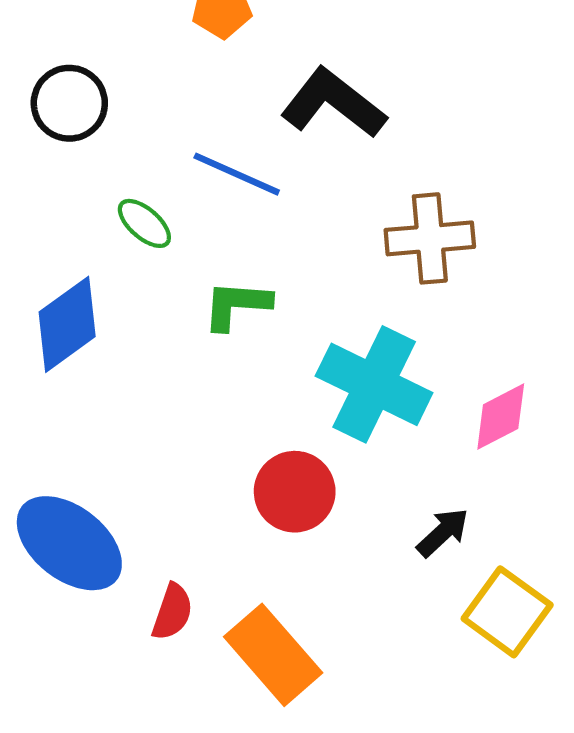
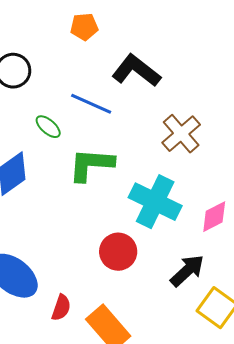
brown cross: (430, 238) -> (181, 134), turned -36
green L-shape: (237, 305) -> (91, 165), size x1.4
black arrow: (443, 532) -> (187, 271), size x1.4

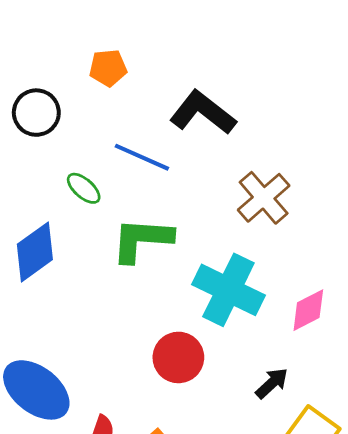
orange pentagon: (84, 27) -> (108, 68), moved
black arrow: (187, 271) -> (272, 383), size x0.7

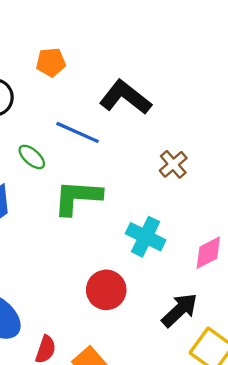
brown cross: (264, 198) -> (173, 164), size x0.7
cyan cross: (228, 290) -> (146, 237), size x0.7
black arrow: (272, 383) -> (180, 310), size x1.4

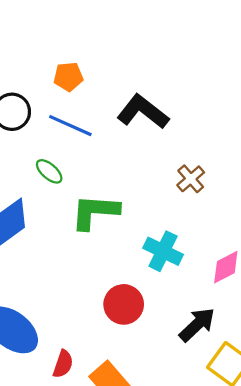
blue line: (78, 132) -> (70, 126), moved

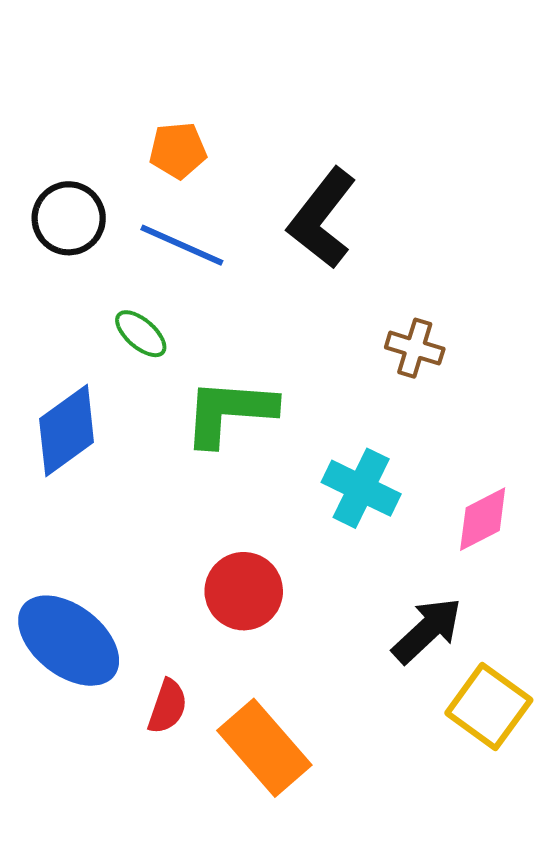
black L-shape: (143, 112) -> (322, 218), turned -90
brown cross: (191, 179) -> (415, 348), turned -32
red circle: (124, 304) -> (244, 591), moved

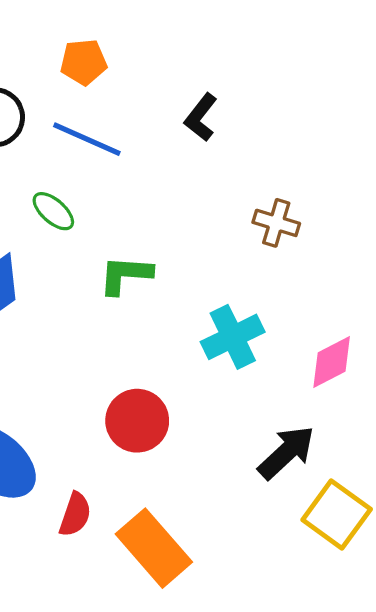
black L-shape: (322, 218) -> (201, 117), size x0.6
green L-shape: (229, 412) -> (125, 275), size x0.7
cyan cross: (361, 488) -> (233, 337), turned 38

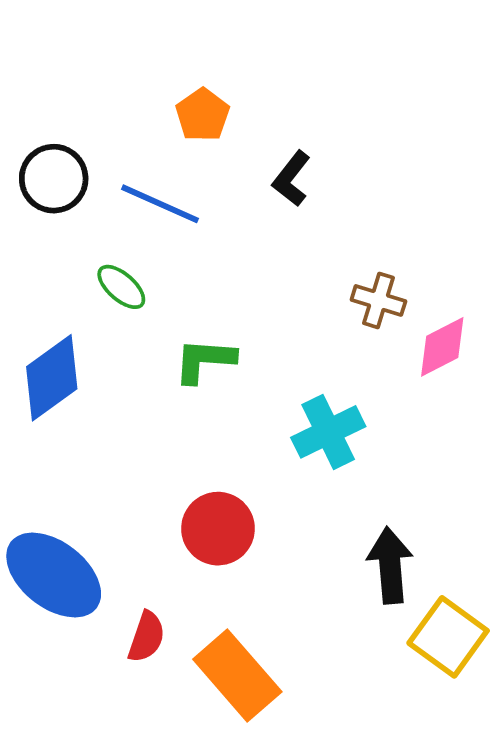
orange pentagon: (84, 62) -> (203, 115), moved, turned -30
pink diamond: (332, 362) -> (442, 347), moved
black arrow: (286, 452) -> (390, 565), turned -52

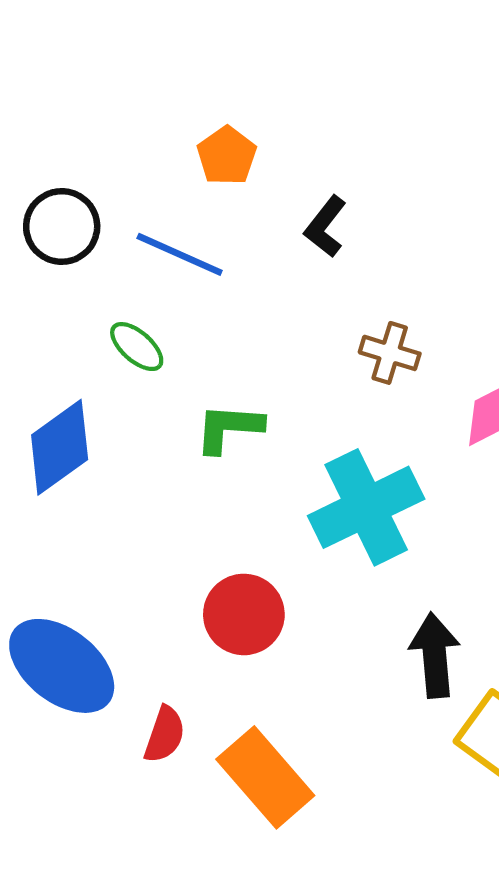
brown cross: (378, 300) -> (390, 353), moved
cyan cross: (328, 432) -> (366, 507), size x1.4

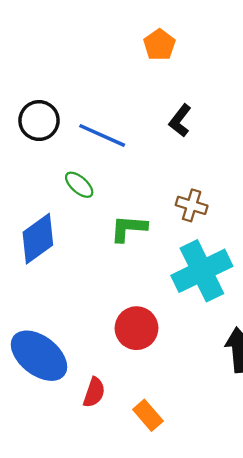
orange pentagon: (227, 156) -> (159, 45), moved
brown cross: (390, 353) -> (192, 205), moved
orange rectangle: (265, 777) -> (148, 415), size x0.6

